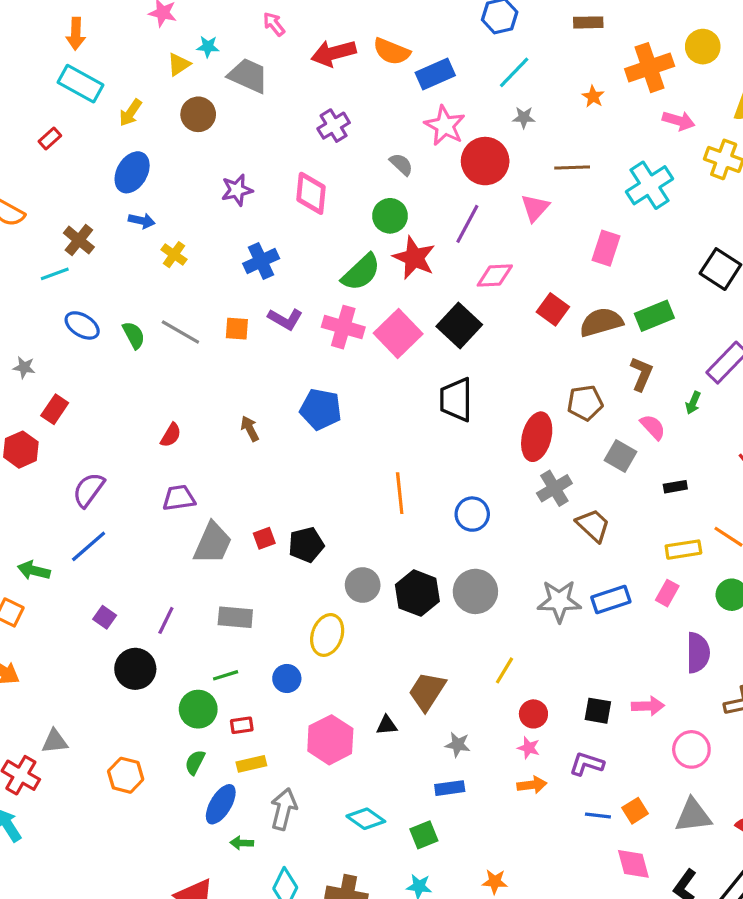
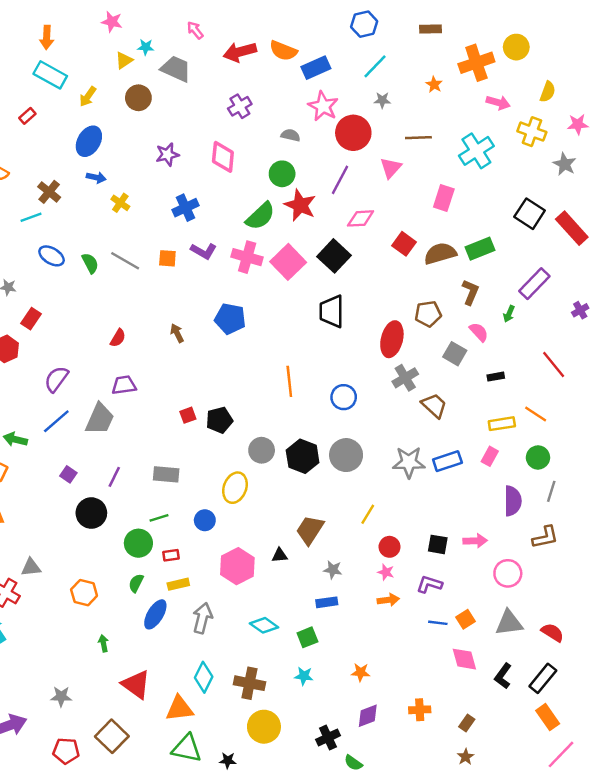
gray semicircle: (401, 164) -> (291, 135), turned -30
gray trapezoid: (213, 543) -> (100, 419), moved
green arrow: (242, 843) -> (103, 643), moved, turned 77

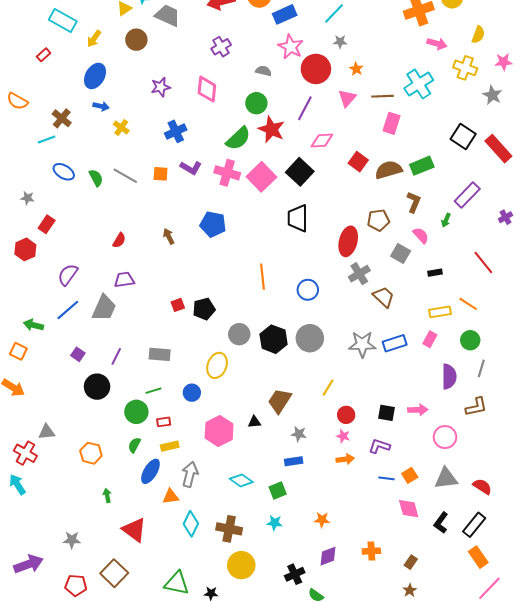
orange star: (434, 84) -> (356, 69), moved
brown line: (418, 138) -> (382, 96), moved
orange triangle: (179, 709) -> (171, 497), moved, size x0.7

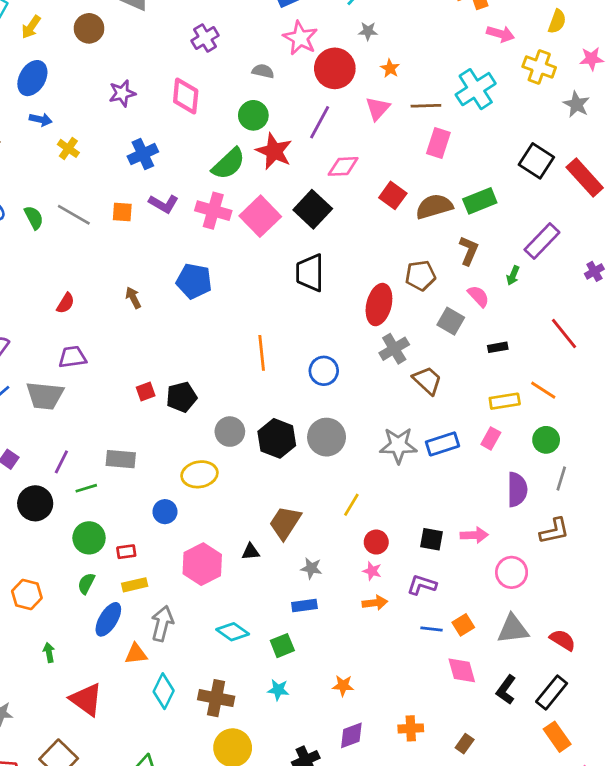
gray trapezoid: (104, 308) -> (45, 396), turned 72
yellow ellipse: (217, 365) -> (199, 474), turned 60
green line: (154, 391) -> (86, 488), moved

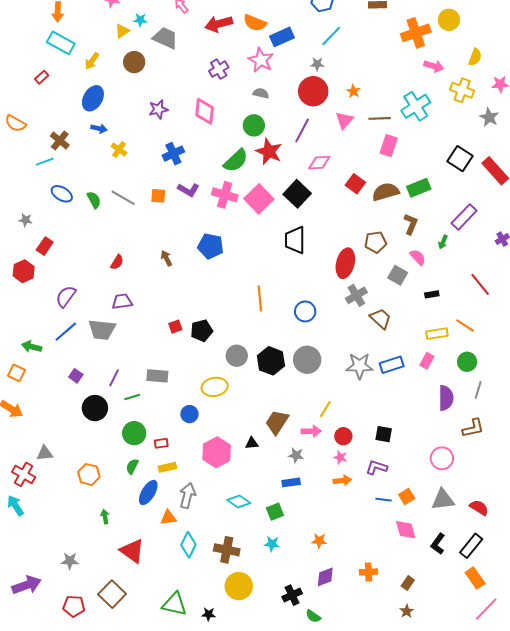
gray star: (368, 31) -> (317, 64), moved
pink star: (300, 38) -> (261, 60), moved
pink arrow: (474, 535) -> (311, 431), moved

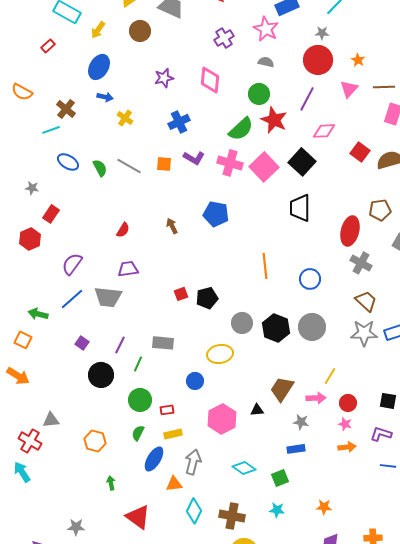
gray cross: (356, 295) -> (361, 263), turned -30
brown trapezoid: (381, 319) -> (366, 301), moved
green line: (132, 397) -> (138, 364), turned -49

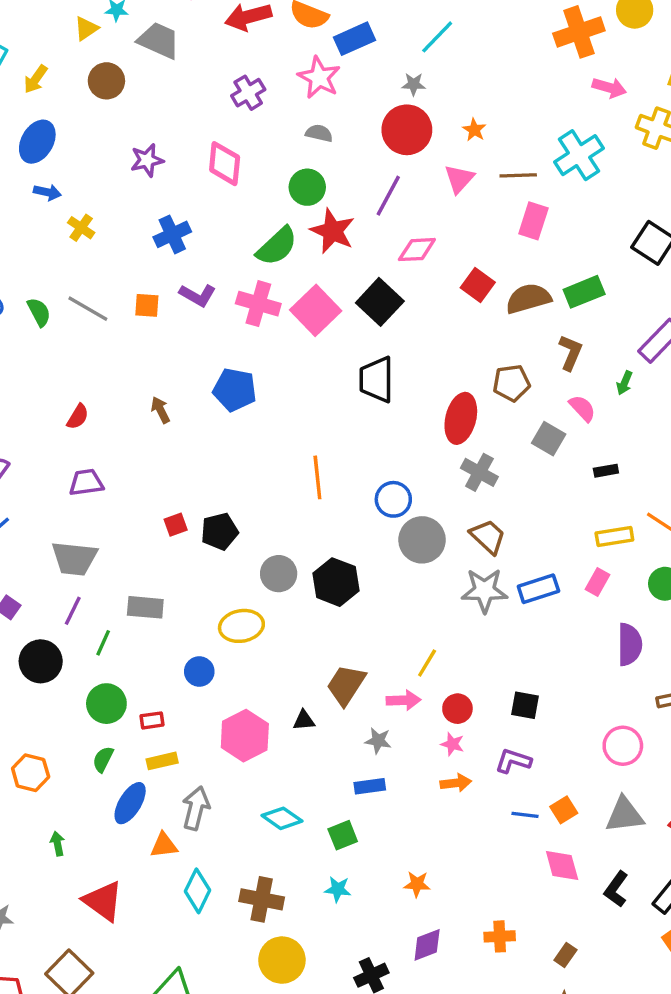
gray trapezoid: (108, 297) -> (74, 558), moved
gray circle: (312, 327) -> (422, 540), moved

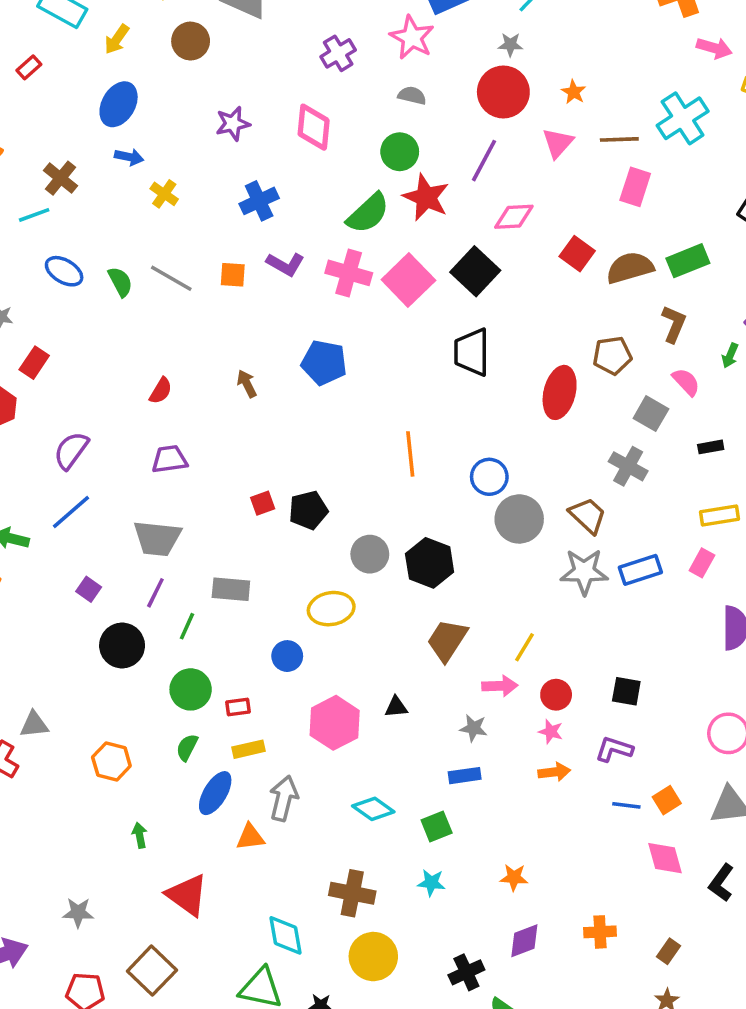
gray cross: (479, 472) -> (628, 466), moved
brown trapezoid: (346, 685) -> (447, 640), moved
cyan diamond: (198, 891) -> (285, 935), moved, turned -36

